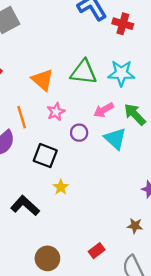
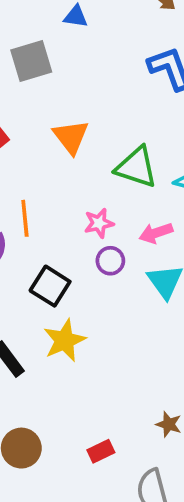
orange triangle: (43, 80) -> (71, 137), moved
pink star: (56, 112) -> (99, 223), moved
yellow star: (61, 187) -> (65, 340), size x1.6

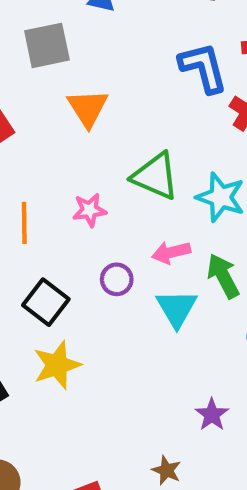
orange triangle: (71, 137) -> (88, 108), moved
pink star: (99, 223) -> (89, 210), moved

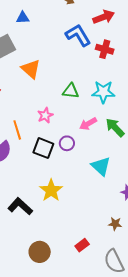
green triangle: (155, 176) -> (71, 91), size x0.7
black square: (46, 302) -> (43, 148), moved
cyan triangle: (177, 308) -> (101, 166), moved

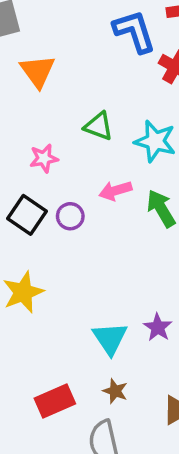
cyan triangle: (101, 166) -> (110, 338), moved
brown star: (115, 224) -> (115, 391), moved
red rectangle: (82, 245) -> (55, 401), size x1.5

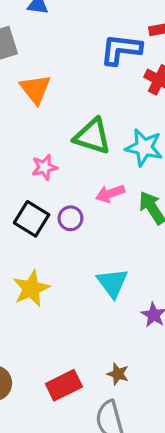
blue L-shape: (134, 31) -> (121, 49), turned -63
green triangle: (99, 126) -> (92, 136), size x1.4
cyan triangle: (110, 338) -> (112, 283), moved

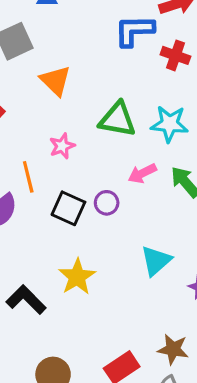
pink star: (44, 167) -> (62, 146), moved
cyan triangle: (112, 283) -> (156, 261), turned 32
brown star: (118, 374) -> (173, 349), size x1.4

